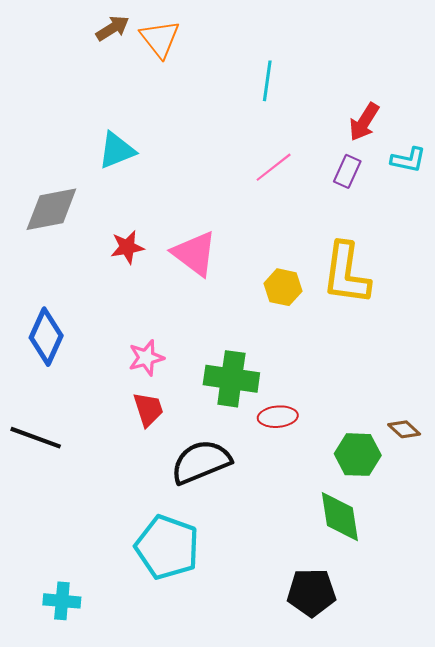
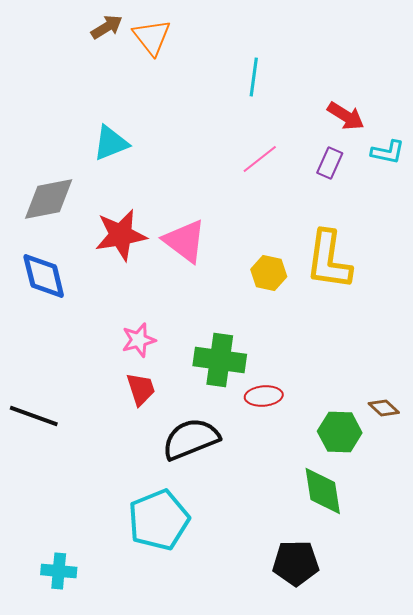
red arrow: (364, 122) -> (346, 116), turned -90
red star: (127, 247) -> (121, 235), size x1.6
blue diamond: (46, 337) -> (44, 276), moved, turned -38
cyan pentagon: (167, 547) -> (159, 520), turned 30

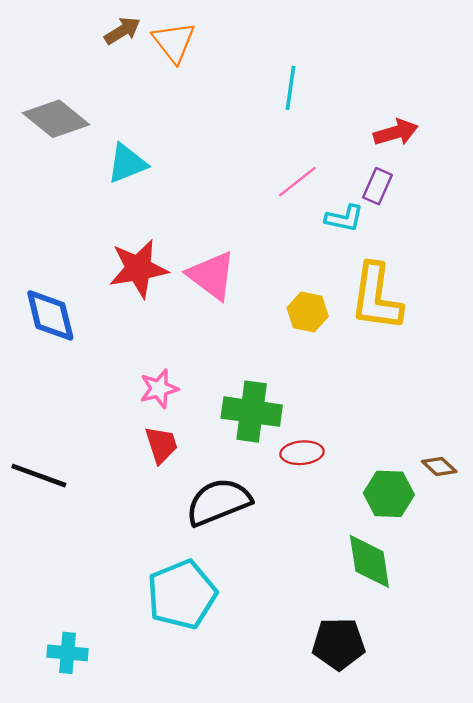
red arrow: (346, 116) -> (396, 132), turned -48
cyan L-shape: (388, 152) -> (344, 218), moved
gray diamond: (49, 199) -> (56, 119), moved, turned 50

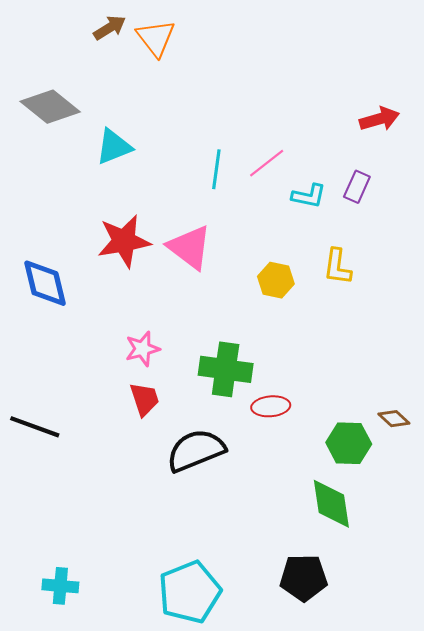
cyan line: (291, 88) -> (216, 169), moved
red arrow: (396, 132) -> (380, 119), moved
purple rectangle: (377, 186) -> (357, 187), moved
yellow L-shape: (376, 297) -> (337, 267), size x0.6
cyan pentagon: (182, 595) -> (190, 592), moved

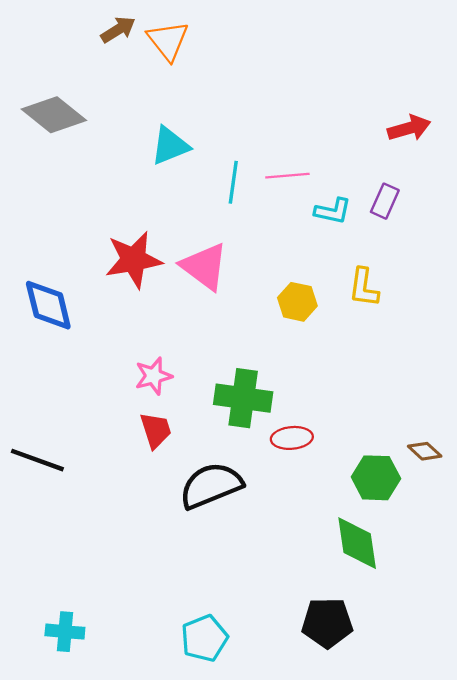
cyan triangle: (114, 147) -> (170, 146), moved
pink line: (267, 163) -> (287, 176), turned 33
cyan pentagon: (190, 592) -> (204, 638), size x0.7

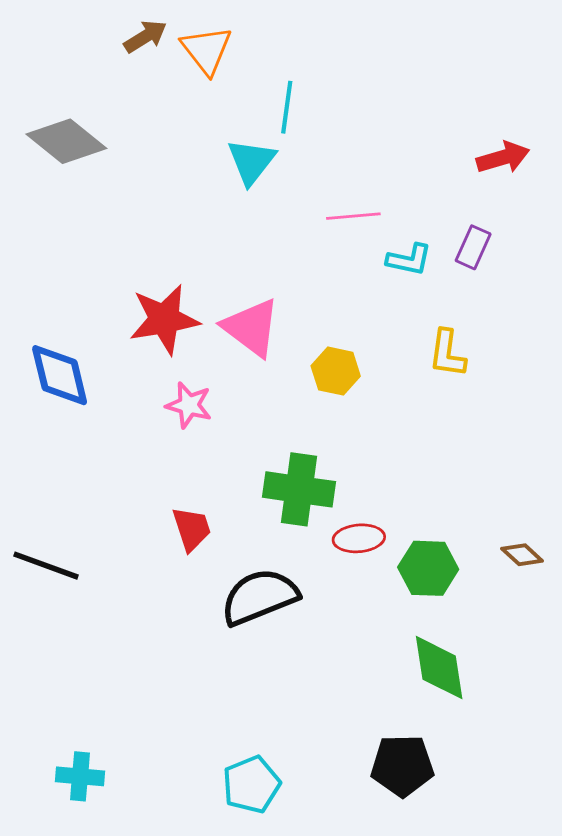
cyan triangle: (170, 146) -> (251, 162), moved, turned -30
cyan line: (233, 182) -> (287, 107), moved
yellow hexagon: (297, 302) -> (336, 371), moved
pink star: (153, 376) -> (189, 405), moved, turned 30
green hexagon: (376, 478) -> (428, 568), moved

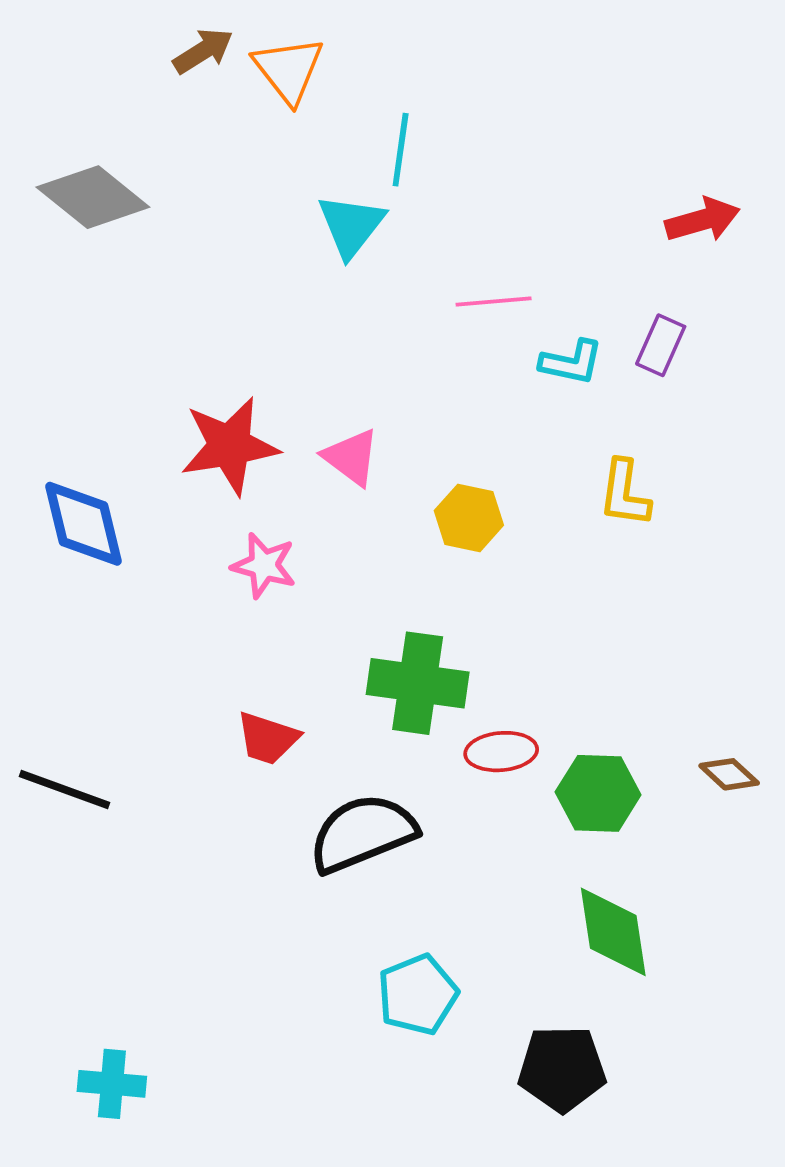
pink triangle: (251, 328) -> (351, 457), size x0.7
red trapezoid: (192, 529) -> (268, 738), turned 126
cyan pentagon: (251, 785) -> (418, 995), moved

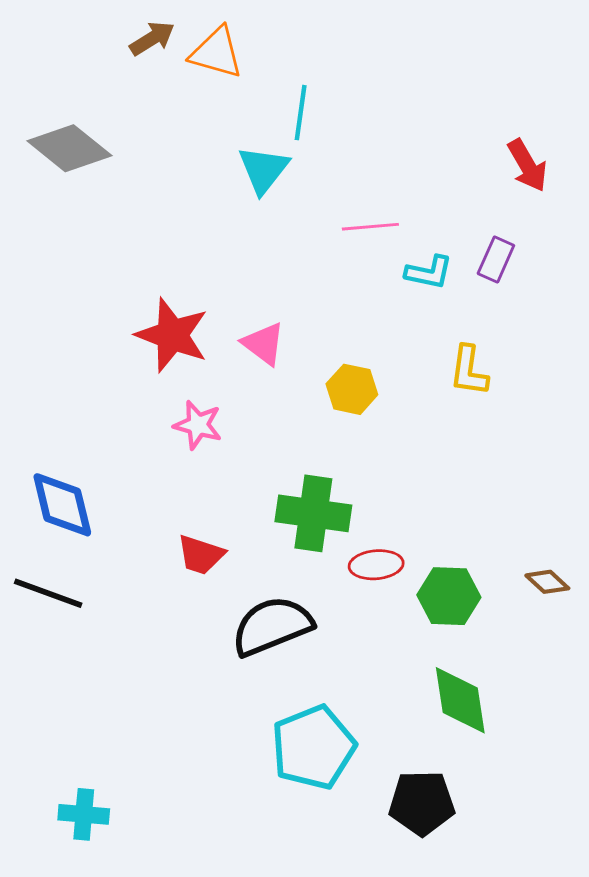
orange triangle: (289, 70) -> (216, 53), turned -36
red arrow: (702, 220) -> (527, 165), turned 76
red star: (230, 446) -> (172, 335), turned 30
blue diamond: (83, 524) -> (62, 505), moved
cyan pentagon: (418, 995) -> (313, 747), size x1.4

